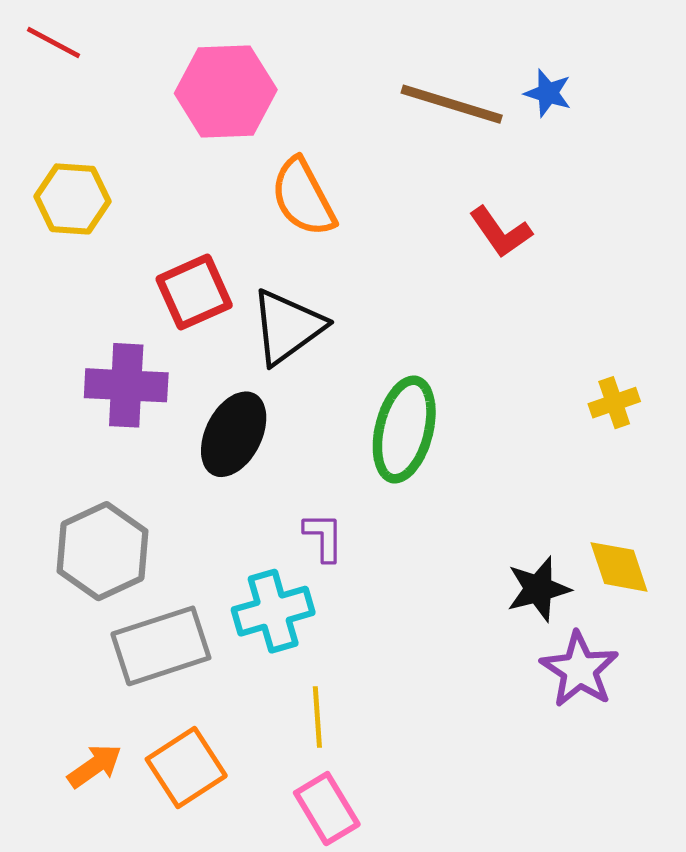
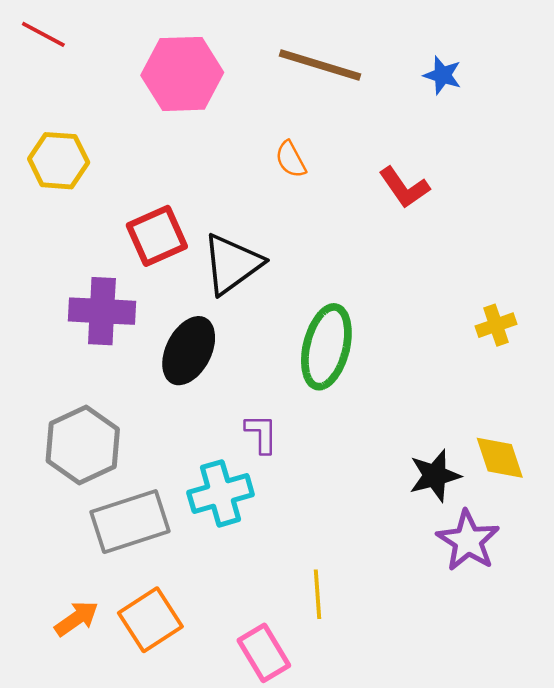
brown line: (452, 104) -> (320, 65), moved
orange semicircle: (303, 197) -> (291, 159), moved, size x0.6
yellow line: (317, 717) -> (317, 594), moved

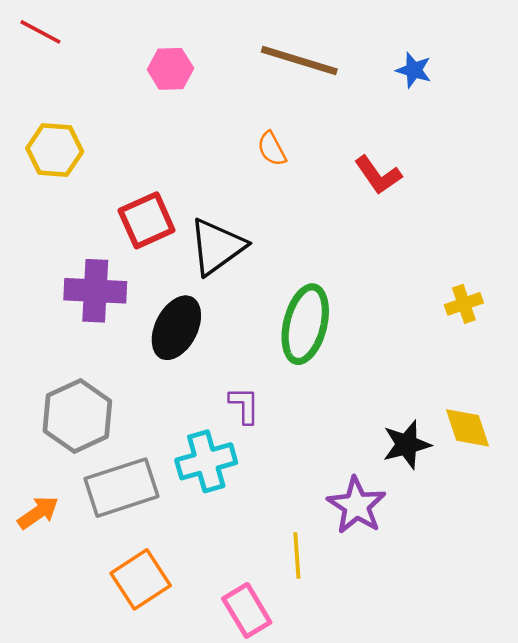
pink hexagon: (182, 74) -> (170, 69), size x0.6
purple star: (468, 541) -> (356, 505), moved
orange arrow: (76, 618) -> (38, 513), moved

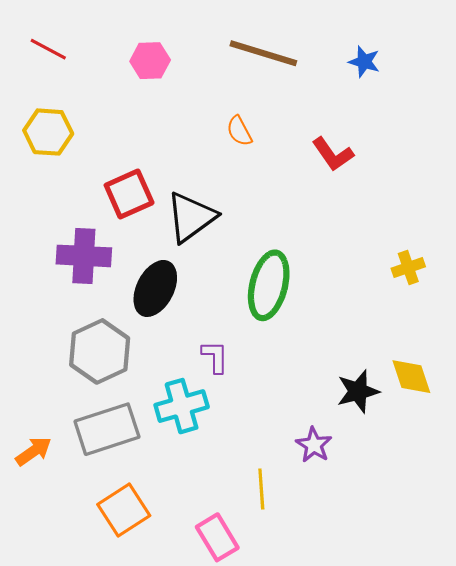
red line: (40, 32) -> (48, 49), moved
gray hexagon: (77, 416) -> (100, 351), moved
purple star: (356, 505) -> (314, 445), size x0.7

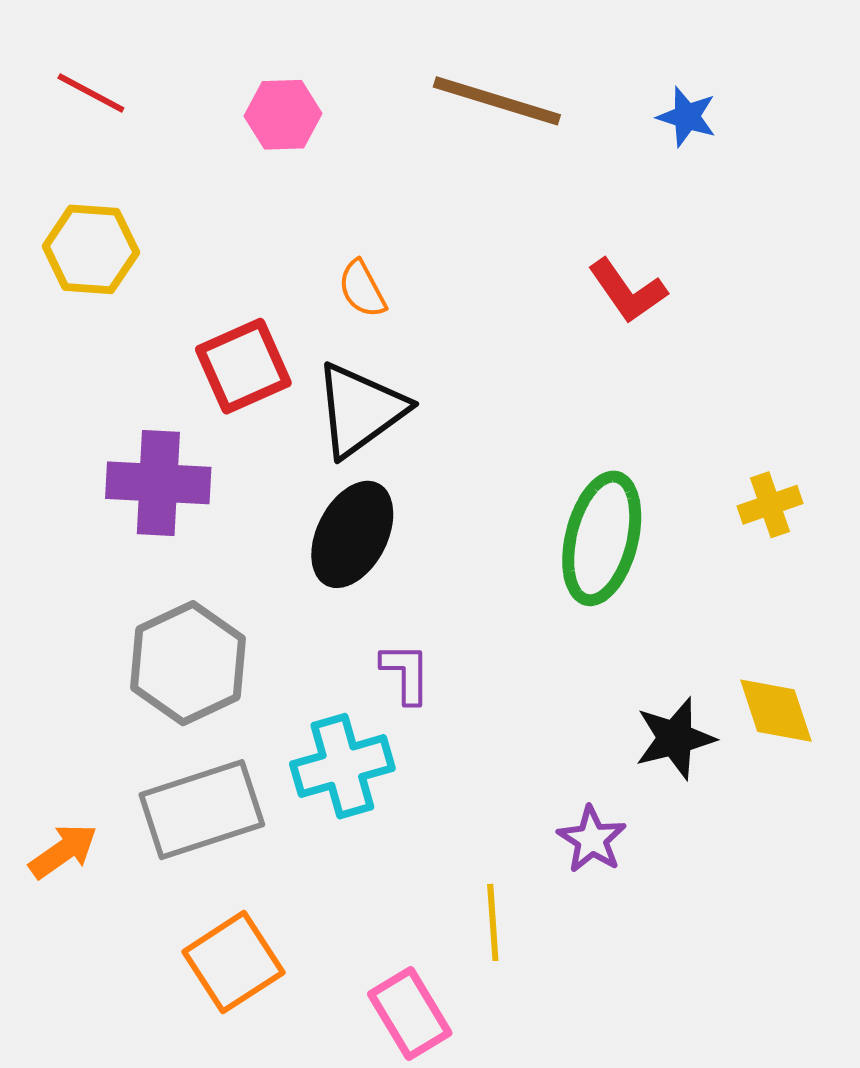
orange semicircle: (239, 131) -> (362, 289), moved
green ellipse: (269, 285) -> (602, 538), moved
black ellipse: (155, 288) -> (352, 534), moved

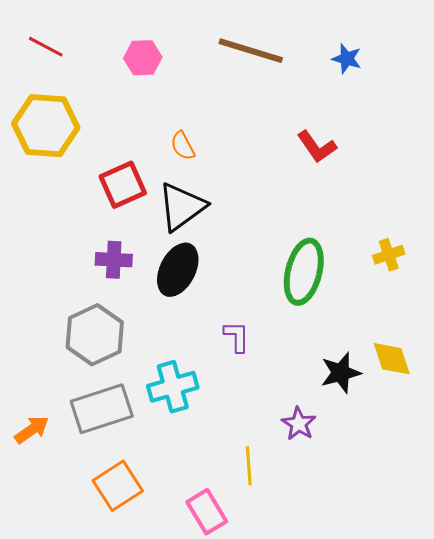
yellow hexagon: (91, 249) -> (46, 126), size x1.4
purple cross: (158, 483) -> (114, 260), moved, size x0.7
purple L-shape: (406, 673) -> (237, 337), moved

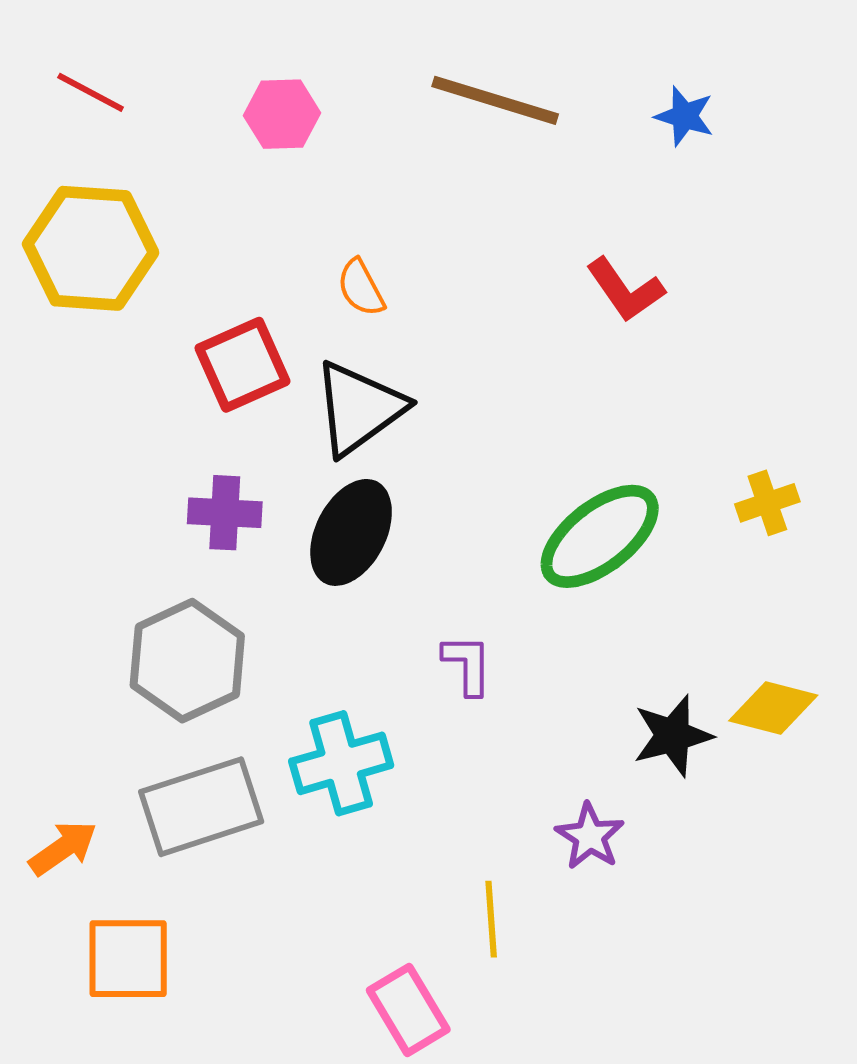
green ellipse: (304, 272) -> (600, 536), turned 38
yellow diamond: (392, 359) -> (773, 708), turned -57
orange square: (118, 486) -> (128, 959), moved, turned 33

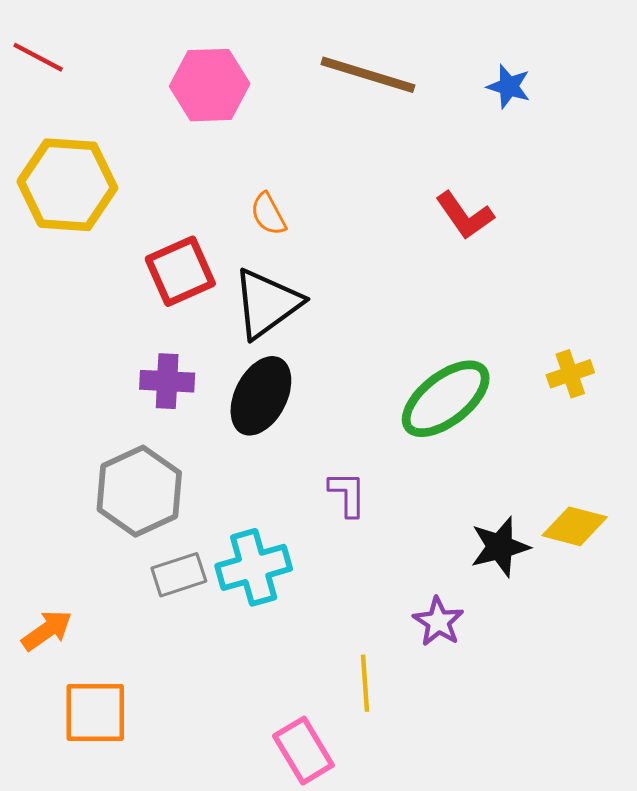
red line: (91, 92) -> (38, 57), moved
pink hexagon: (282, 114) -> (210, 85), size x1.4
gray rectangle: (201, 807) -> (179, 575), moved, size x0.6

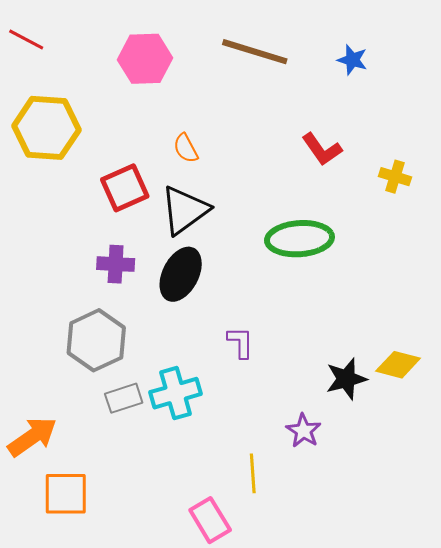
yellow cross: (570, 374) -> (395, 177), moved, turned 36
green ellipse: (446, 399) -> (299, 239), moved, turned 34
orange arrow: (47, 630) -> (32, 437), size x1.4

